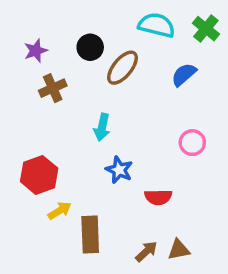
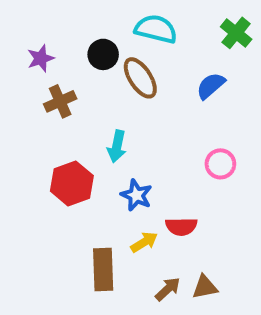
cyan semicircle: (157, 25) -> (156, 29), moved
brown ellipse: (123, 68) -> (140, 78), turned -72
red hexagon: (39, 175) -> (72, 183), moved
yellow arrow: (60, 211) -> (144, 242), moved

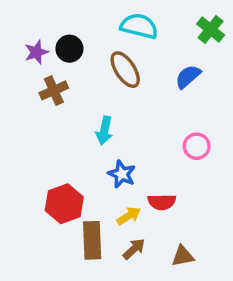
black circle: (103, 54) -> (69, 49), moved
red hexagon: (72, 183) -> (64, 204), moved
brown arrow: (168, 289) -> (134, 249), moved

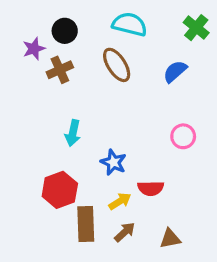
black circle: (69, 49) -> (65, 31), moved
brown cross: (54, 90) -> (60, 70), moved
cyan arrow: (104, 131) -> (73, 133), moved

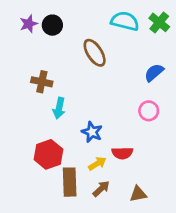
cyan semicircle: (130, 24) -> (125, 21), moved
purple star: (34, 49) -> (29, 24), moved
brown cross: (60, 70) -> (42, 82), moved, turned 36
blue semicircle: (175, 71) -> (154, 73), moved

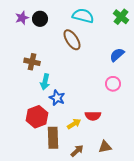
cyan semicircle: (125, 21) -> (83, 16), moved
blue star: (92, 132) -> (57, 98), moved
brown arrow: (101, 189) -> (77, 151), moved

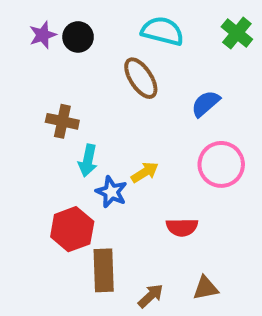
blue semicircle: (117, 55) -> (206, 104), moved
pink circle: (113, 84) -> (221, 164), size x1.5
yellow arrow: (74, 124) -> (145, 172), moved

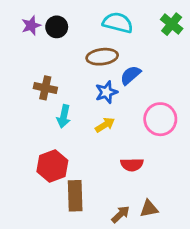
brown ellipse: (141, 78) -> (102, 57), turned -64
blue semicircle: (206, 104) -> (130, 75), moved
blue star: (111, 192) -> (106, 92), moved, turned 30
brown arrow: (151, 296) -> (121, 214), moved

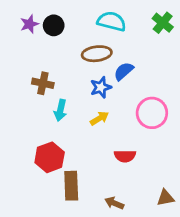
brown triangle: (149, 209) -> (165, 198), moved
brown arrow: (121, 214) -> (114, 203), turned -114

